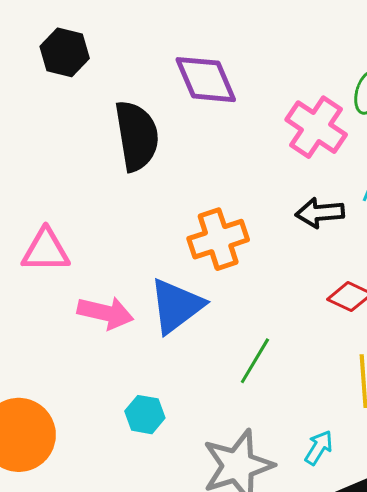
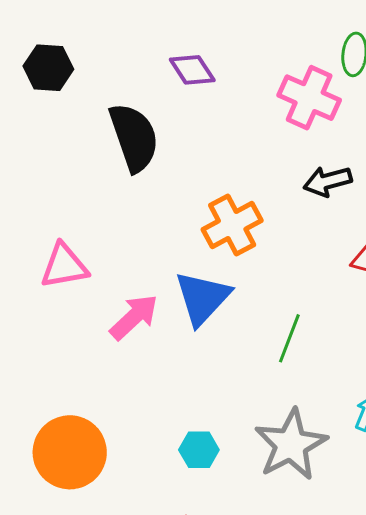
purple diamond: (206, 80) -> (192, 70), size x0.7
pink arrow: (105, 313) -> (134, 317), turned -46
cyan hexagon: (145, 415) -> (199, 450), moved

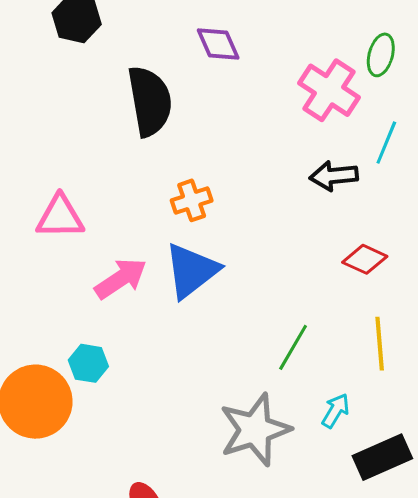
orange cross: (232, 225) -> (192, 200), moved, size x0.7
green line: (289, 338) -> (293, 347), moved
cyan hexagon: (199, 450) -> (88, 363), moved

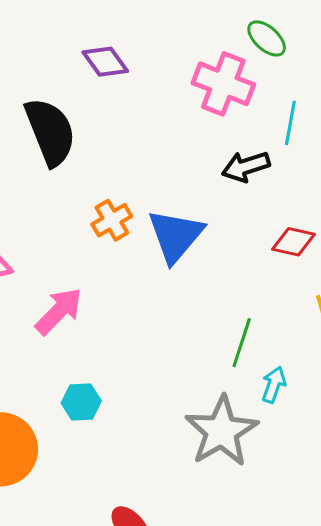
green ellipse: (381, 55) -> (267, 38), turned -51
blue triangle: (191, 271) -> (176, 236), moved
cyan hexagon: (88, 363) -> (81, 402), moved
cyan arrow: (336, 411) -> (274, 385), moved

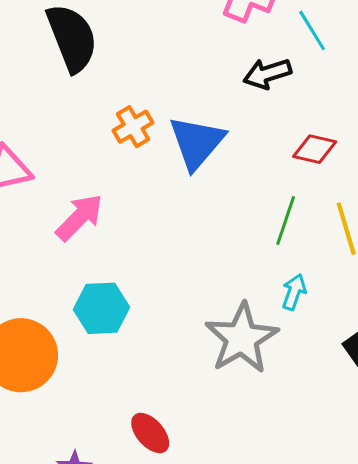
cyan line: (290, 123) -> (312, 30), turned -42
green line: (242, 343) -> (286, 221), moved
cyan hexagon: (81, 402) -> (101, 308), size x1.4

